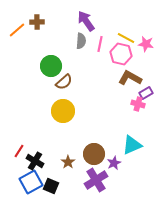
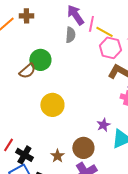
yellow line: (126, 38) -> (104, 32), moved
pink line: (100, 44) -> (91, 24), moved
brown semicircle: (64, 82) -> (27, 71), moved
purple star: (114, 163) -> (103, 125), moved

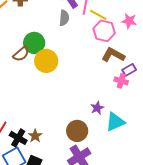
yellow circle: (52, 105) -> (46, 61), moved
brown star: (57, 156) -> (35, 136), moved

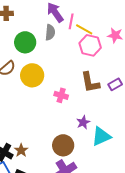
green circle: (34, 43) -> (25, 42), moved
brown L-shape: (113, 55) -> (90, 82), moved, turned -130
pink cross: (121, 81) -> (61, 95), moved

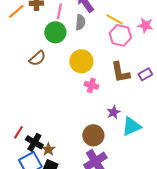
pink line: (71, 21) -> (59, 11), moved
yellow circle: (32, 75) -> (81, 61), moved
brown star: (21, 150) -> (48, 149), moved

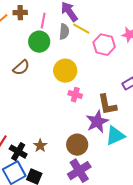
yellow line: (114, 19) -> (81, 29), moved
brown L-shape: (120, 72) -> (107, 105), moved
purple star: (113, 112) -> (97, 122), size x1.6
brown star: (48, 149) -> (40, 146), moved

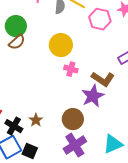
green circle: (39, 42) -> (16, 26), moved
brown L-shape: (107, 105) -> (103, 79), turned -45
cyan triangle: (115, 136) -> (113, 144), moved

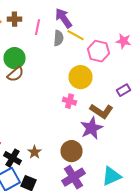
yellow circle: (61, 45) -> (80, 77), moved

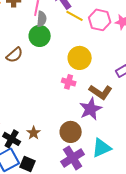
gray semicircle: (58, 38) -> (42, 19), moved
pink hexagon: (98, 51) -> (100, 20), moved
green circle: (14, 58) -> (40, 36), moved
cyan triangle: (112, 176) -> (102, 148), moved

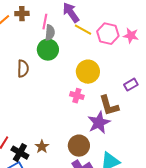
brown semicircle: (15, 55) -> (23, 69), turned -48
brown L-shape: (101, 92) -> (109, 106), turned 40

